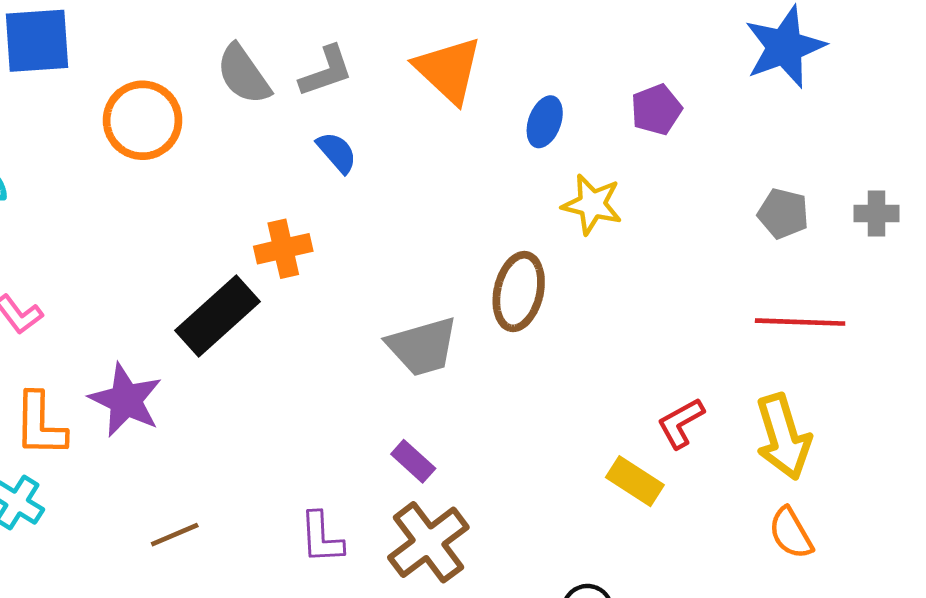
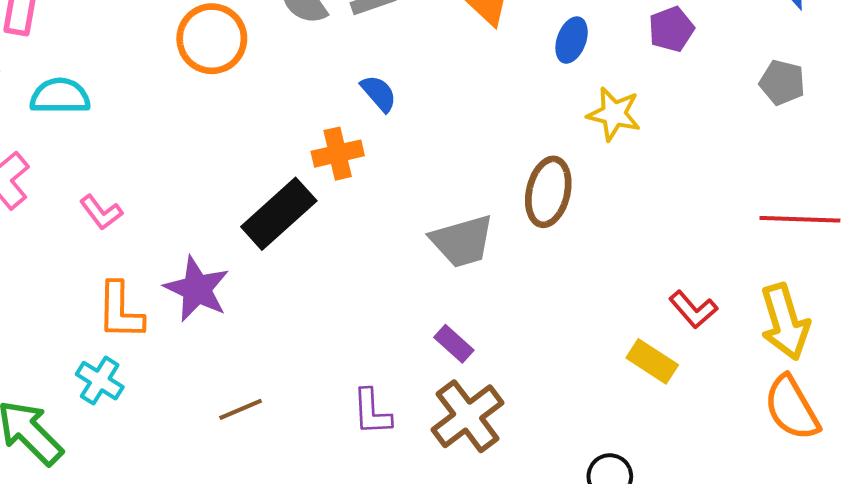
blue semicircle: (337, 152) -> (379, 93), moved
gray pentagon: (783, 214) -> (782, 82), moved
red L-shape: (681, 423) -> (693, 309), turned -102
orange semicircle: (791, 533) -> (792, 408), size x1.4

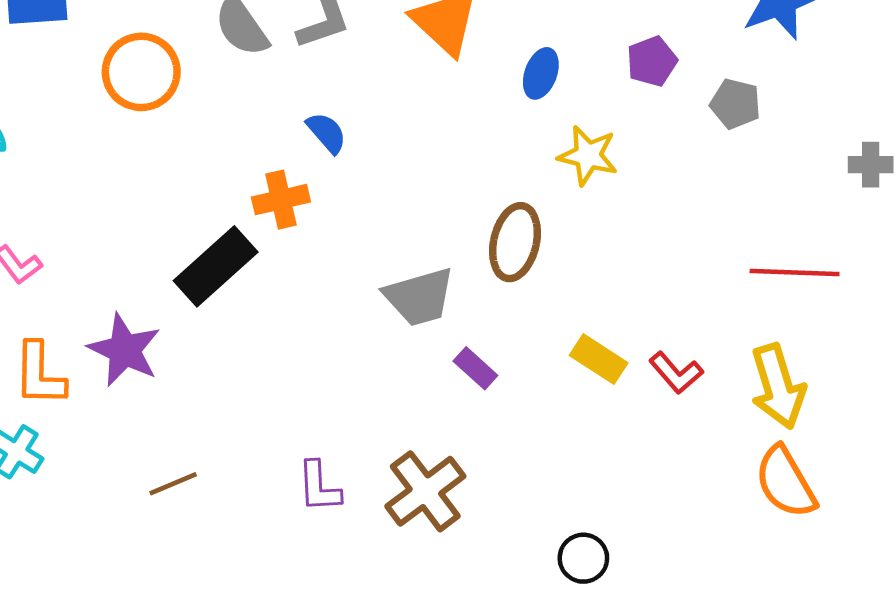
gray pentagon: (782, 82) -> (735, 104), moved
purple rectangle: (454, 344) -> (475, 368), moved
yellow rectangle: (652, 361) -> (599, 359), moved

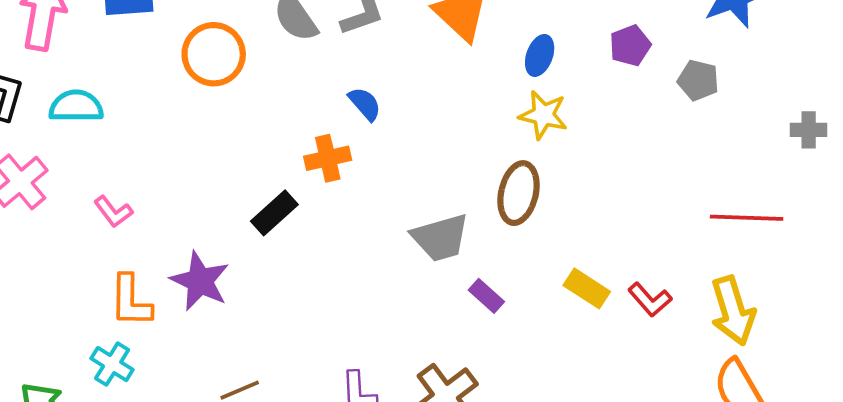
yellow star: (588, 155) -> (543, 115), moved
black rectangle: (216, 266) -> (274, 213), size x0.7

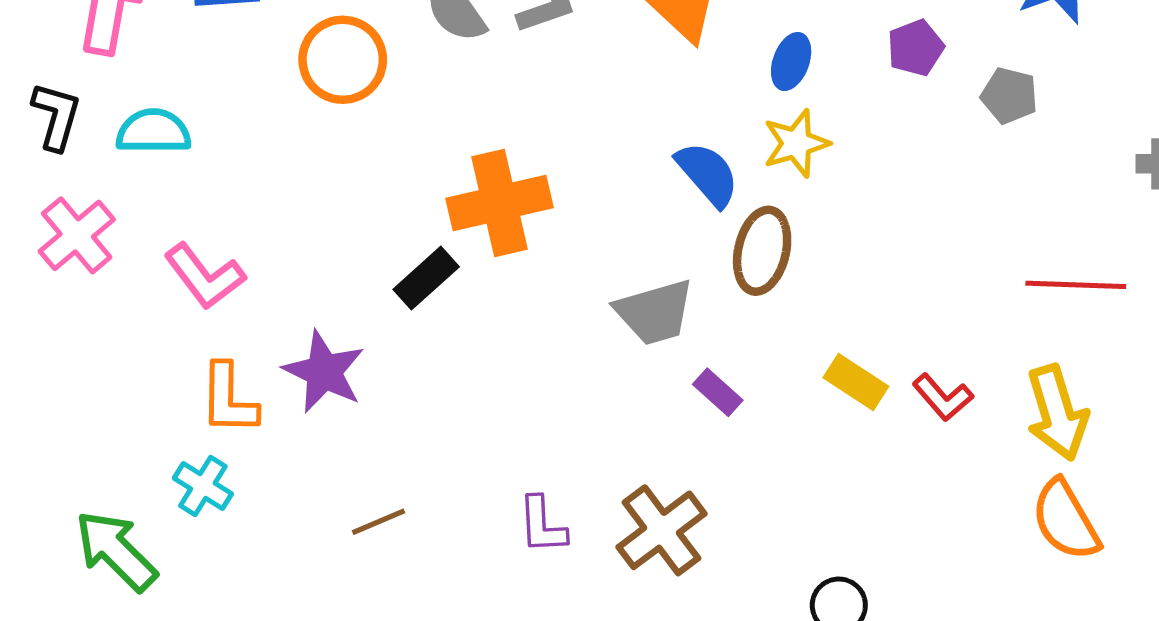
blue semicircle: (365, 104) -> (708, 174), moved, size x1.4
yellow star: (543, 115) -> (796, 143), turned -30
orange cross: (328, 158) -> (500, 203), size x1.6
pink L-shape: (113, 212) -> (205, 276), size x1.5

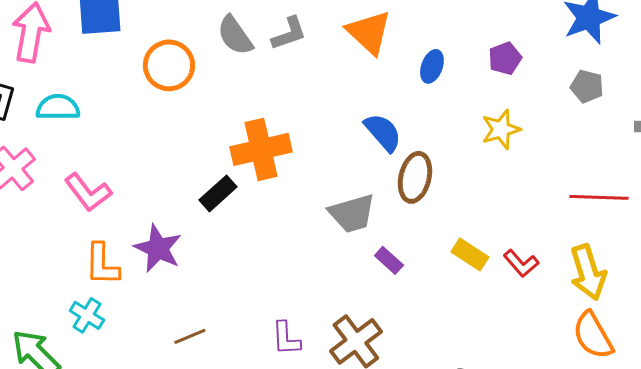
gray pentagon: (1009, 96) -> (587, 86), moved
yellow star: (796, 143) -> (501, 129), moved

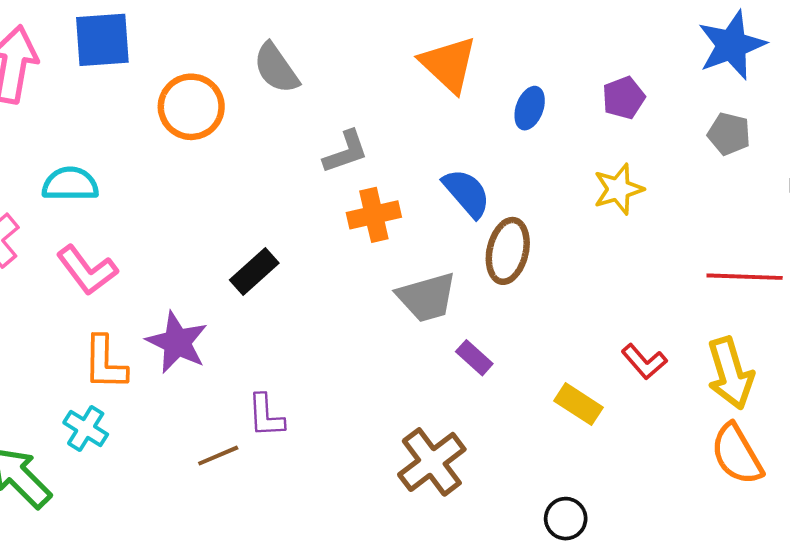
gray L-shape: (289, 33) -> (346, 152), moved
cyan semicircle: (58, 107) -> (70, 184), moved
orange cross: (261, 149) -> (374, 215), moved, size x0.7
yellow rectangle: (470, 254) -> (579, 404), moved
purple L-shape: (286, 338) -> (266, 416), moved

